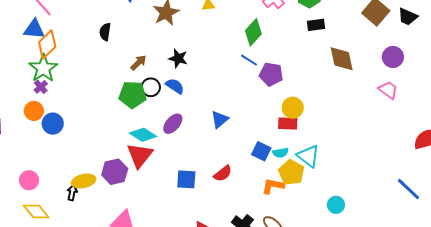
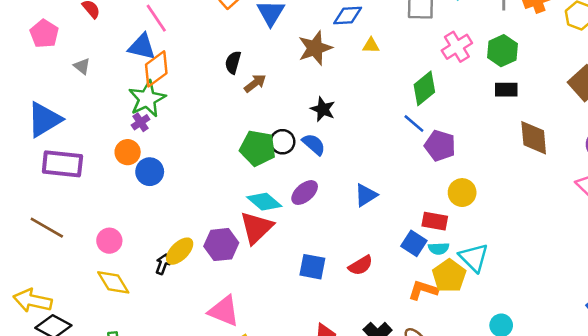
brown arrow: (138, 63) -> (255, 83), moved
red rectangle: (288, 123) -> (435, 221), moved
yellow ellipse: (84, 181) -> (180, 251), turned -40

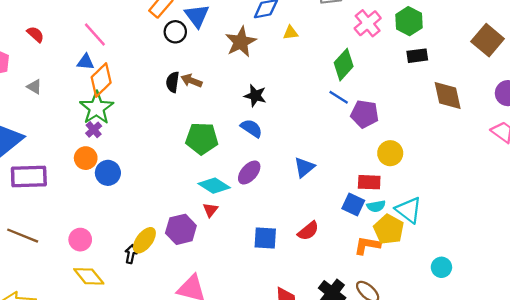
blue triangle: (142, 47) -> (86, 62), size x0.7
black semicircle: (233, 62) -> (173, 82), moved
brown arrow: (255, 83) -> (191, 81), turned -114
black circle: (282, 142) -> (175, 32), moved
red triangle: (256, 228) -> (210, 210), size x0.5

